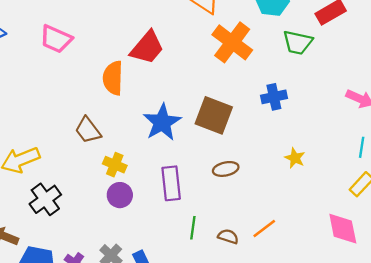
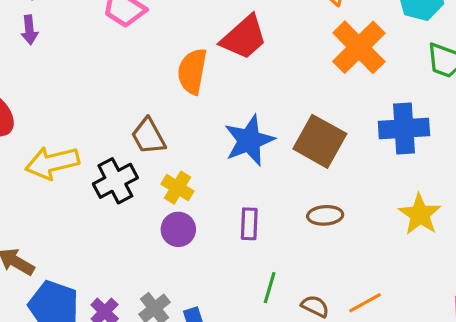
blue cross: (274, 97) -> (404, 128), size x1.4
yellow star: (295, 158) -> (420, 214), size x1.5
purple rectangle: (171, 183) -> (249, 224), size x0.7
black cross: (45, 199) -> (115, 181), moved

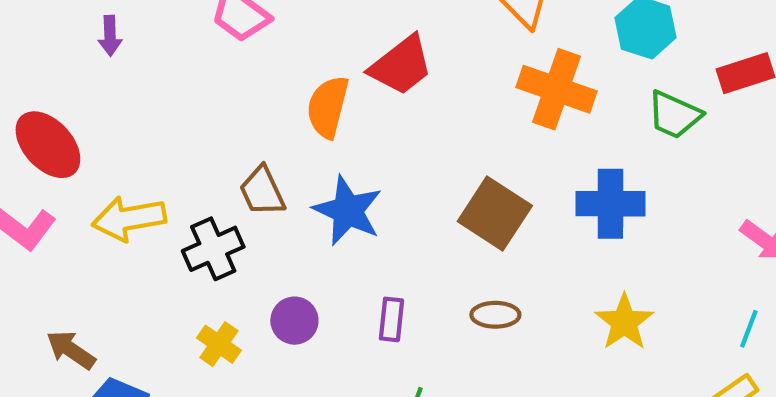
orange cross: (359, 47) -> (557, 89), turned -30
blue star: (249, 140) -> (348, 211), moved, turned -30
yellow cross: (178, 188) -> (219, 344), moved

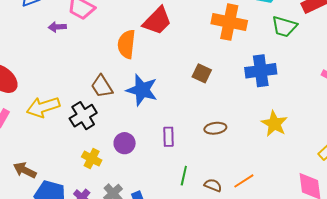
purple arrow: (110, 36) -> (57, 27), moved, turned 96
brown square: (495, 213) -> (202, 73), moved, size x0.6

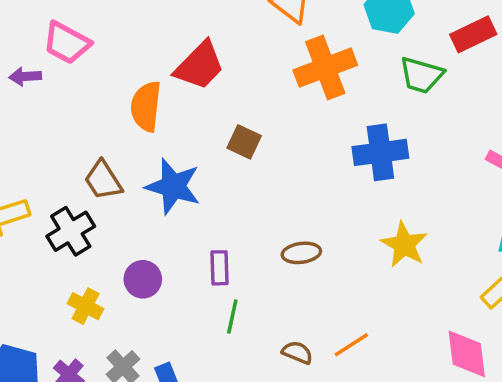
orange cross: (229, 22) -> (325, 68), turned -32
brown square: (202, 73) -> (244, 142), moved
green line: (184, 176) -> (232, 317), moved

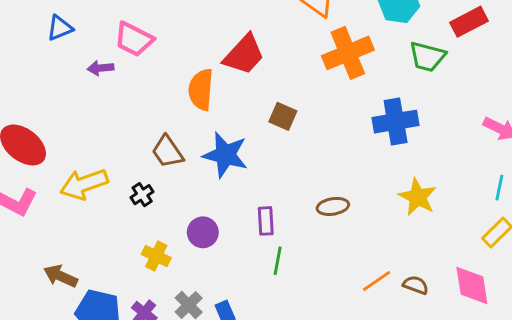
black cross: (71, 231) -> (142, 195), size x0.6
brown semicircle: (297, 352) -> (416, 285), moved

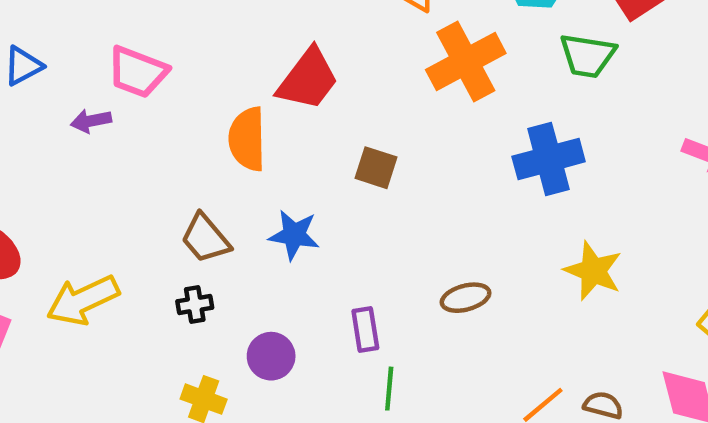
blue star: (225, 155) -> (294, 235), size x0.7
black cross: (142, 195) -> (195, 305), moved, turned 30

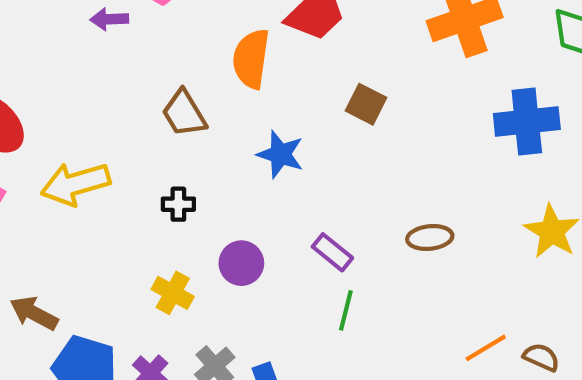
brown trapezoid: (206, 238) -> (184, 113), moved
purple rectangle: (365, 330) -> (332, 252), turned -51

